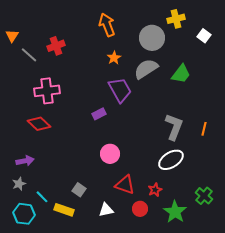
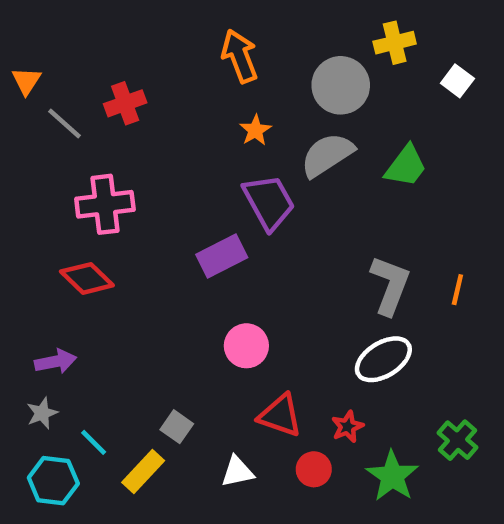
purple rectangle: (99, 114) -> (222, 256), size x1.5
yellow rectangle: (64, 210) -> (143, 472), turned -66

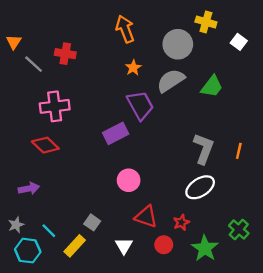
yellow cross: (395, 43) -> (206, 22), turned 30
red cross: (125, 103) -> (65, 54), turned 30
gray star: (42, 413) -> (16, 225), moved
white triangle: (237, 472) -> (124, 246), turned -48

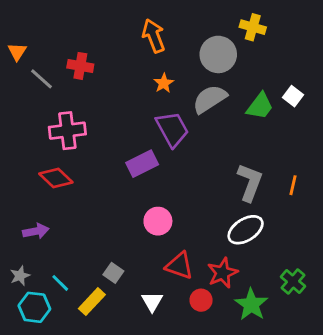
white square: (239, 42) -> (293, 96), moved
red star: (181, 222) -> (223, 273), size x1.5

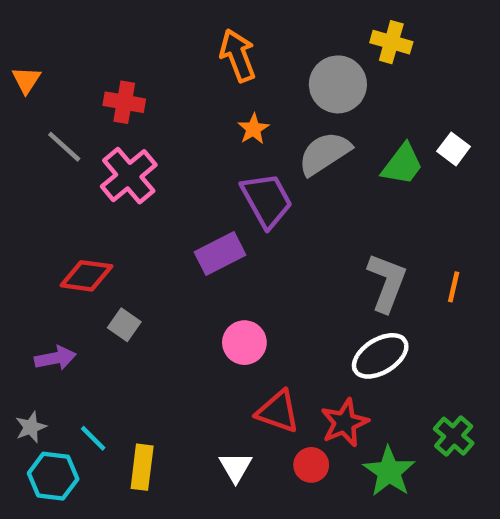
gray line: (42, 79) -> (64, 147), moved
pink cross: (67, 131) -> (129, 176), moved, turned -33
red diamond: (56, 178) -> (86, 276), turned -36
gray square: (113, 273) -> (124, 325), moved
yellow rectangle: (92, 302) -> (142, 467), turned -36

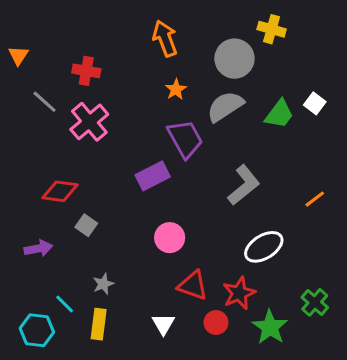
gray L-shape: (387, 282) -> (244, 185), moved, turned 30
orange line: (454, 287) -> (315, 199), turned 40
gray star: (31, 427) -> (103, 284), moved

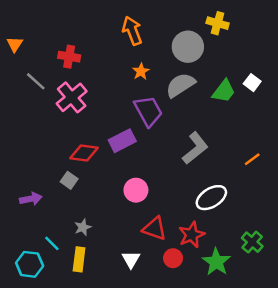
red diamond: (60, 191) -> (84, 153), moved

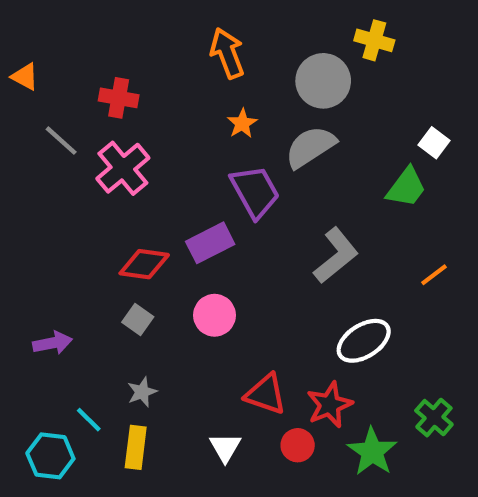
orange triangle: (15, 44) -> (25, 77), turned -35
green trapezoid: (224, 91) -> (406, 187), moved
gray square: (69, 180) -> (138, 319), moved
pink circle: (136, 190) -> (214, 315), moved

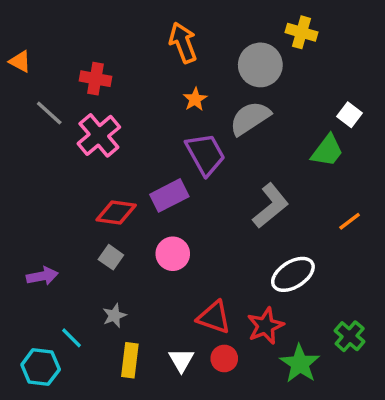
red circle: (298, 445) -> (224, 358), moved
yellow rectangle: (136, 447) -> (130, 360), moved

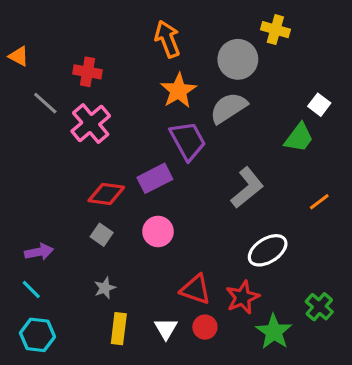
orange star: (195, 99) -> (178, 91), size x1.6
cyan line: (71, 338) -> (31, 289), moved

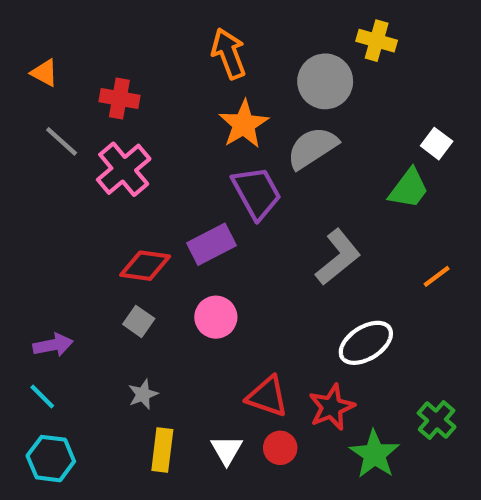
orange triangle: (19, 56) -> (44, 73), moved

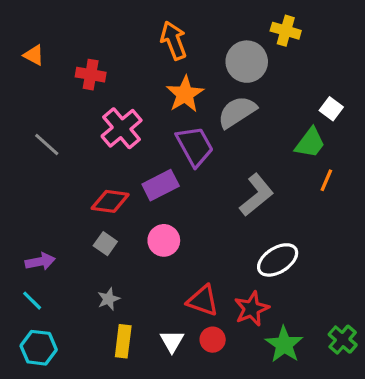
gray line: (62, 141) -> (47, 145), moved
pink cross: (124, 169) -> (122, 128), moved
orange line: (437, 276) -> (326, 180), moved, turned -30
green cross: (437, 420) -> (343, 340), moved

